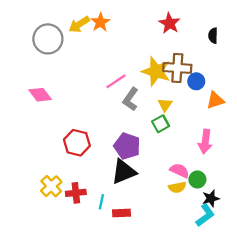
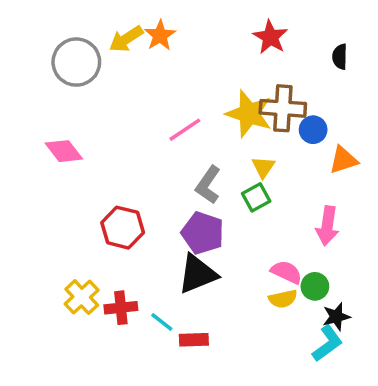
gray L-shape: (130, 99) -> (208, 185), moved
cyan line: (101, 202) -> (162, 322), turned -64

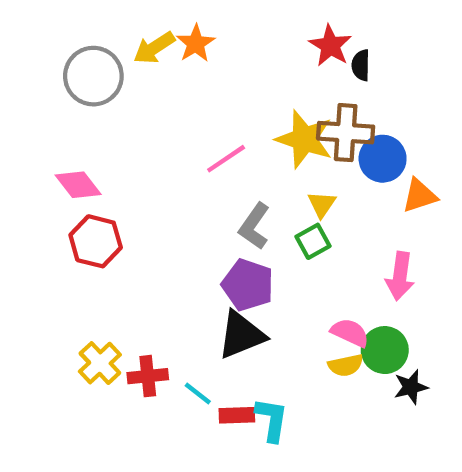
black semicircle: (340, 57) -> (361, 65), moved
blue circle: (313, 130) -> (383, 159), size x1.4
red hexagon: (123, 228) -> (96, 241), moved
green circle: (315, 286) -> (385, 350), size x1.4
cyan L-shape: (327, 343) -> (272, 420), moved, turned -45

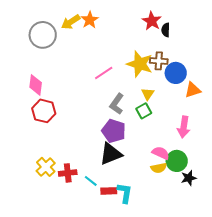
brown cross: (346, 133) -> (159, 61), size x0.7
pink diamond: (78, 185) -> (36, 85), turned 45

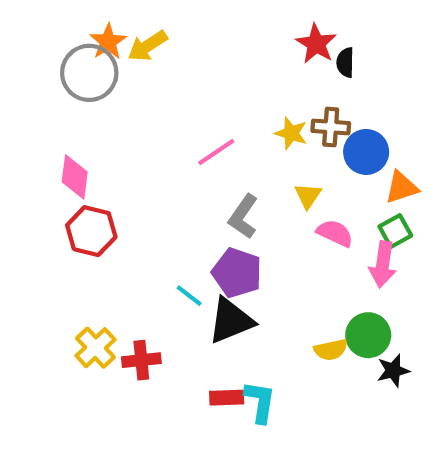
orange star: (90, 20) -> (108, 42), moved
yellow star: (140, 64) -> (291, 133), size x0.6
green square: (144, 111) -> (395, 231), moved
pink semicircle: (161, 153) -> (335, 233), moved
cyan line: (91, 181) -> (189, 296), moved

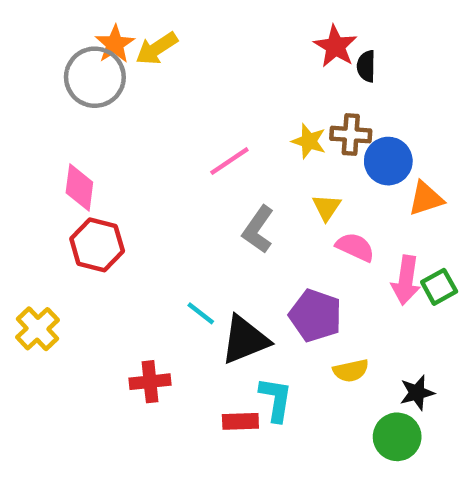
green square: (395, 231) -> (439, 287), moved
purple pentagon: (237, 273) -> (315, 315), moved
green circle: (368, 335) -> (397, 437), moved
yellow cross: (95, 348) -> (38, 329), moved
cyan L-shape: (260, 402) -> (276, 399), moved

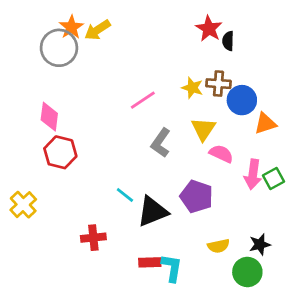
yellow triangle: (327, 207) -> (203, 129), size x1.4
yellow semicircle: (351, 371) -> (218, 246), moved
cyan L-shape: (276, 399) -> (172, 268), moved

